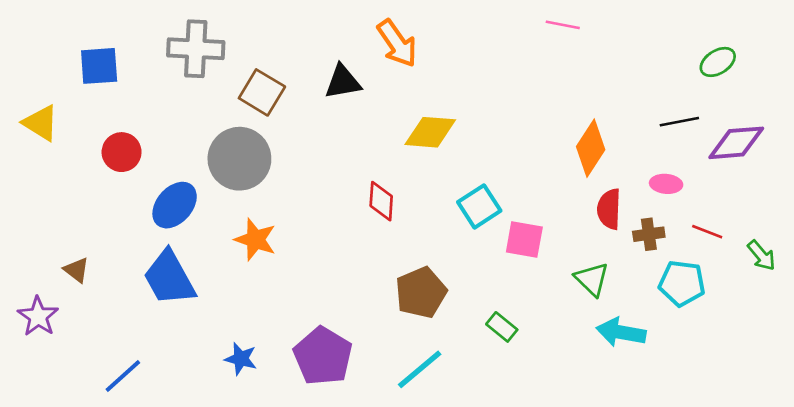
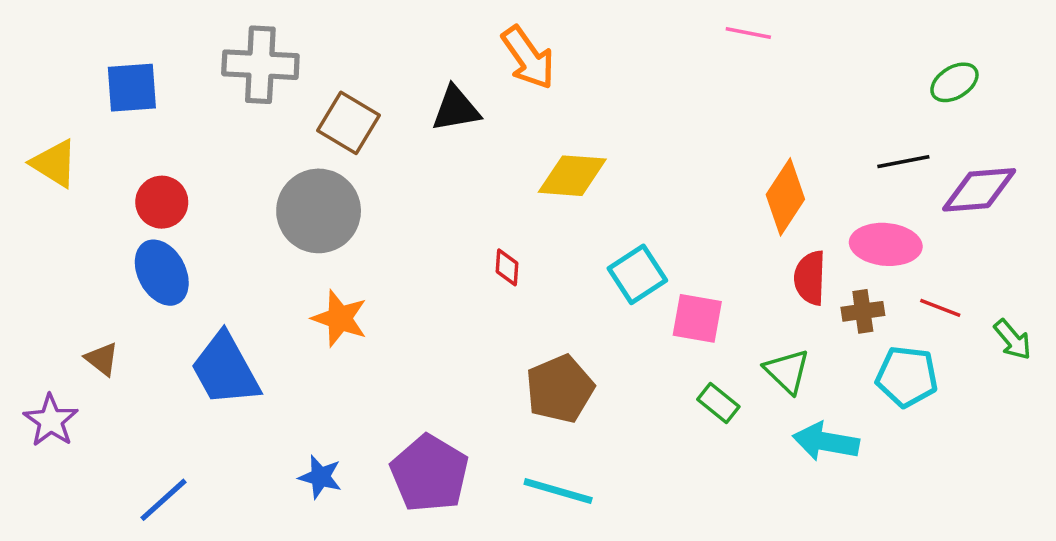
pink ellipse: (666, 184) -> (886, 244), size x1.6
red diamond: (381, 201) -> (507, 267), size x0.7
blue ellipse: (175, 205) -> (162, 273), moved, turned -69
green rectangle: (502, 327) -> (718, 403), moved
cyan line: (420, 369) -> (558, 491), turned 56

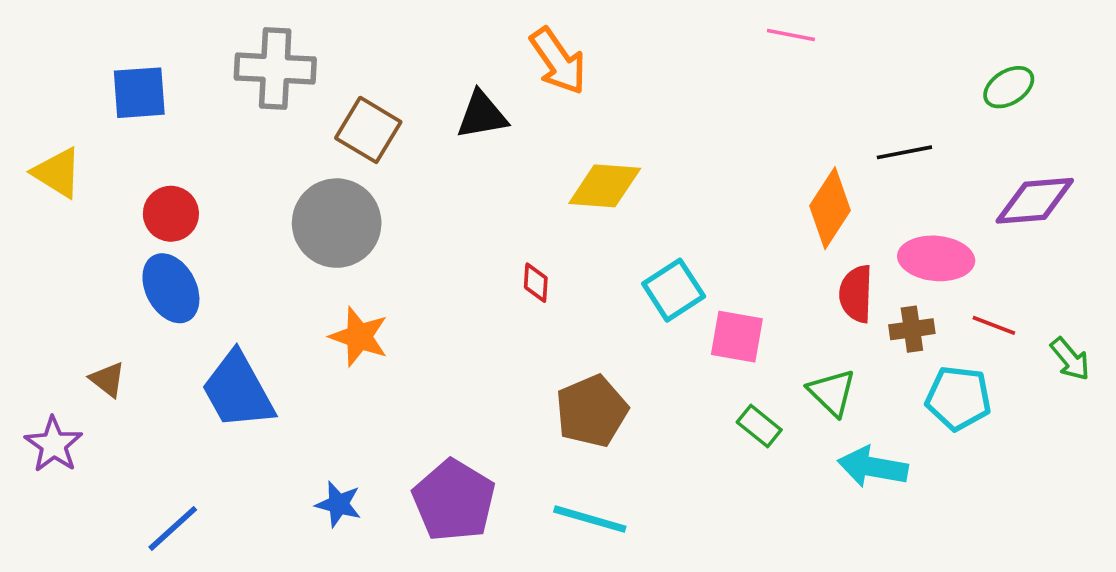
black line: (903, 162) -> (904, 152), moved

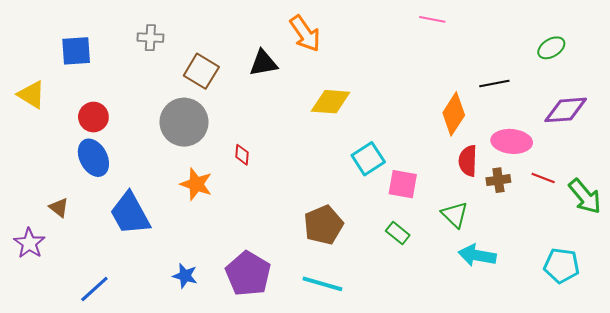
gray cross: (275, 69) -> (150, 38), size x0.6
red diamond: (536, 283) -> (242, 155), moved
green arrow: (1070, 359) -> (585, 196), size x1.5
cyan pentagon: (958, 398) -> (562, 266), moved
green rectangle: (759, 426) -> (398, 233), moved

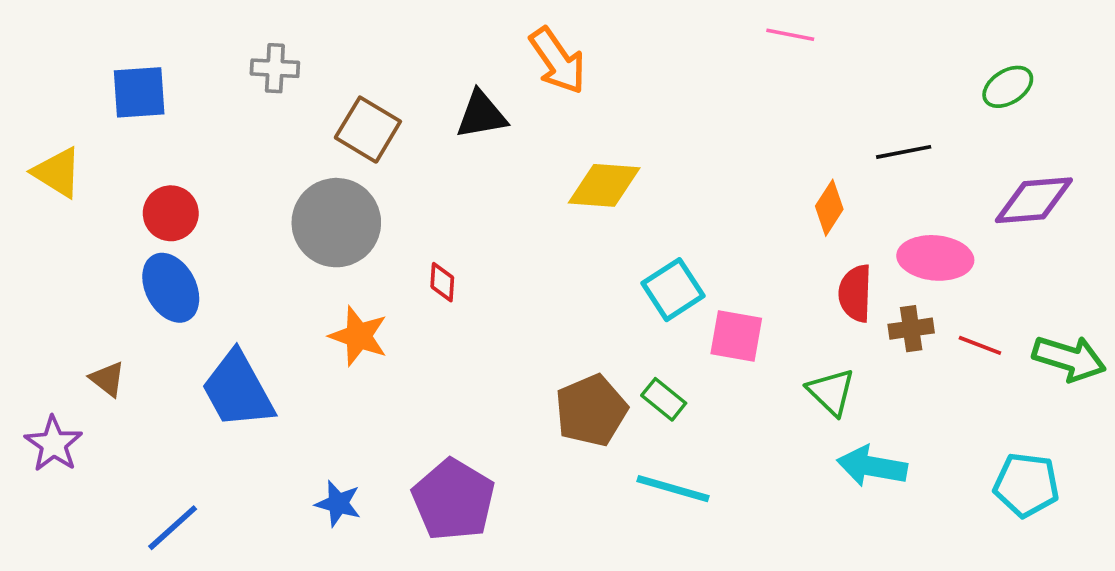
orange diamond: (454, 114) -> (829, 208), size x0.7
red line: (543, 178) -> (980, 345), moved
green arrow: (585, 196) -> (1069, 358), turned -33
green rectangle: (398, 233) -> (664, 399), moved
cyan line: (322, 284) -> (673, 489), moved

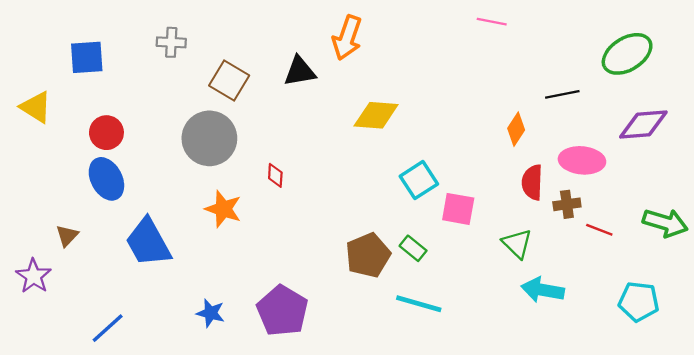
orange arrow: (558, 61) -> (347, 38), turned 54
green ellipse: (1008, 87) -> (627, 54), size x1.6
red line: (980, 345) -> (599, 230), moved
brown triangle: (107, 379) -> (67, 236), turned 35

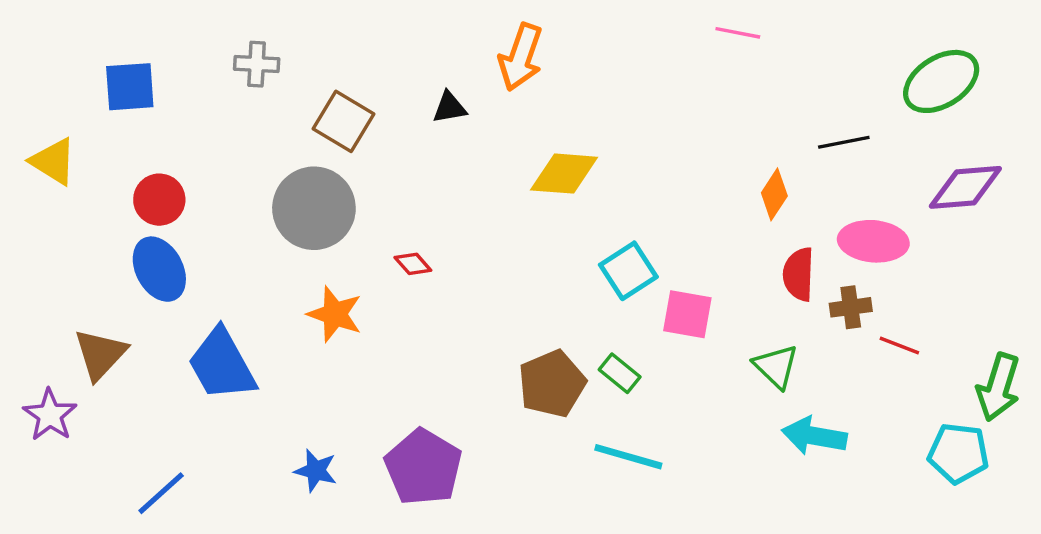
black triangle: (300, 71) -> (449, 108), size x0.7
red diamond: (275, 175) -> (413, 264), turned -45
green arrow: (665, 223) -> (998, 387), moved, turned 90
brown triangle: (67, 236) -> (100, 354), size x1.6

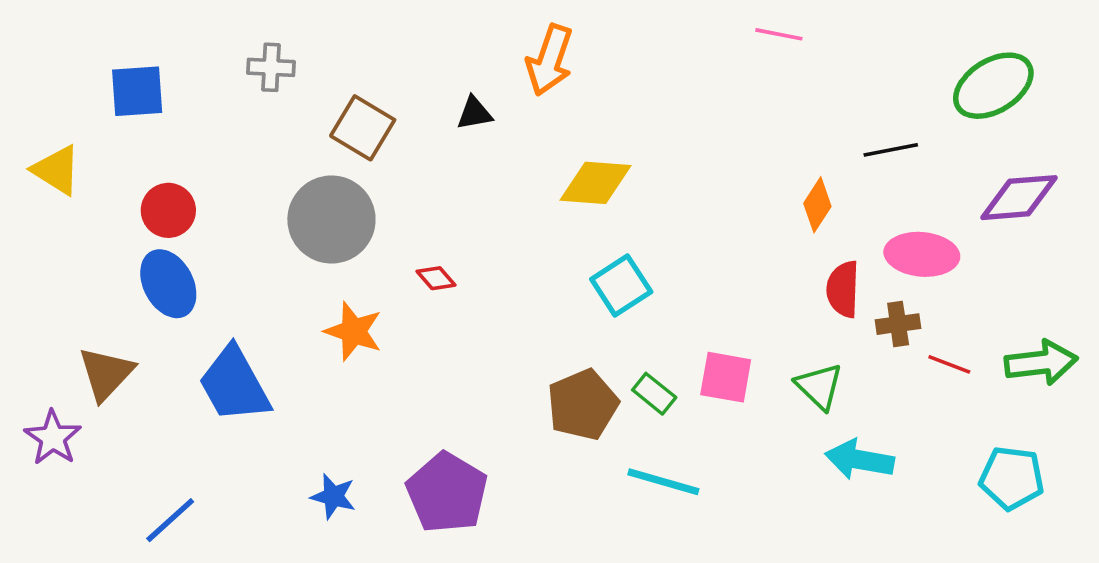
cyan square: (628, 271) -> (621, 286), moved
pink square: (687, 314) -> (726, 377), moved
green arrow: (998, 387) -> (1041, 363), moved, turned -114

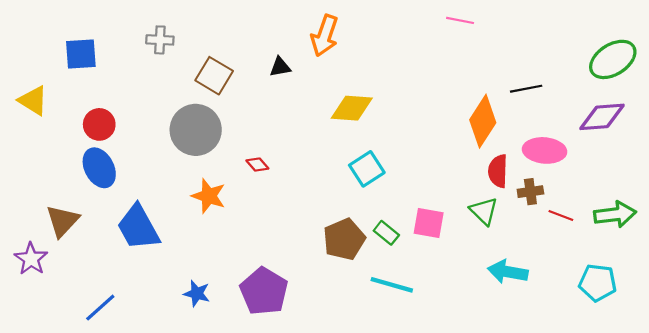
green ellipse: (993, 86) -> (613, 59), moved
orange diamond: (817, 205) -> (483, 121), size x1.6
green triangle: (819, 386) -> (484, 211), moved

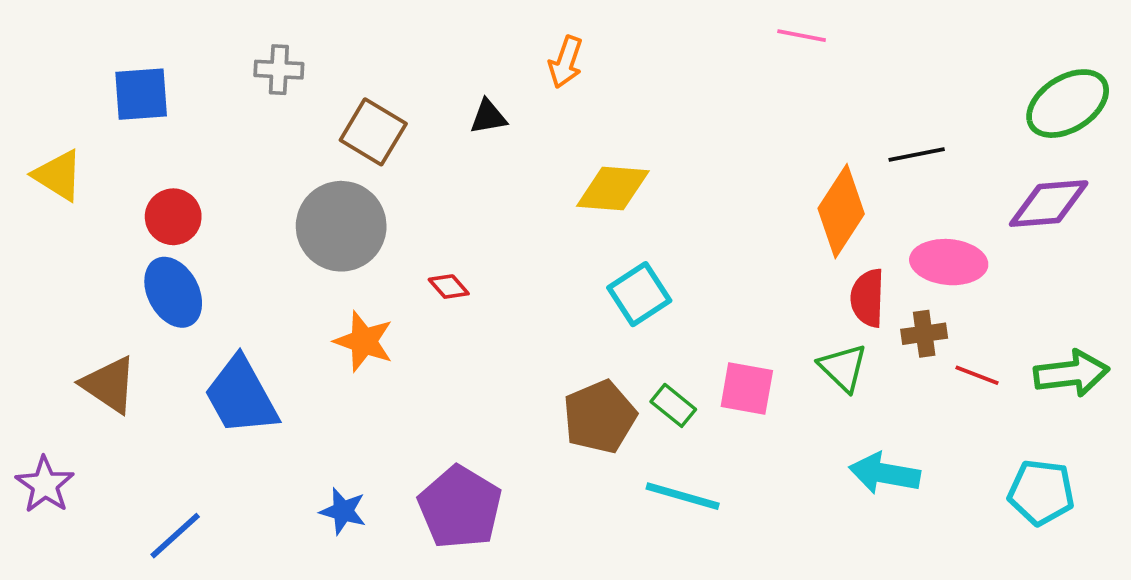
orange arrow: (325, 36) -> (566, 62), size x0.7
brown triangle: (62, 221) -> (109, 385), turned -39
purple star: (31, 259) -> (45, 485), moved

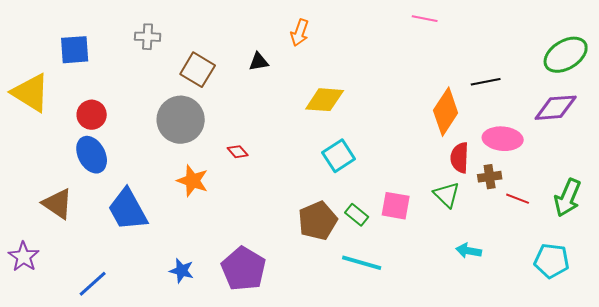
yellow triangle: (58, 175) -> (31, 93), size x1.4
green arrow: (1071, 373) -> (568, 198), turned 120
cyan arrow: (885, 473) -> (469, 251), size x0.7

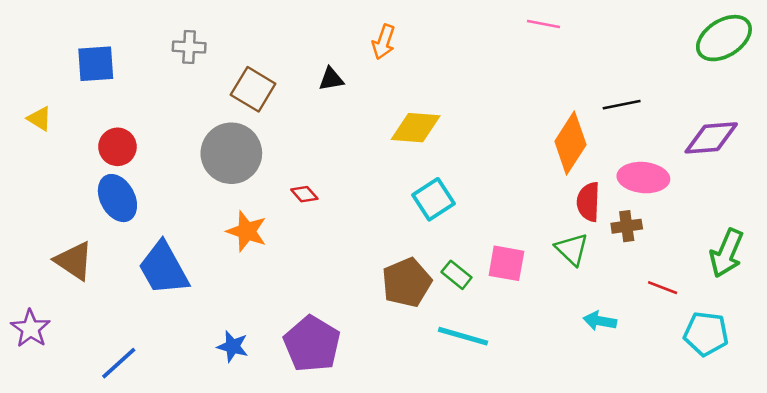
green ellipse: (566, 55) -> (724, 38), moved
yellow triangle: (31, 93) -> (39, 119), size x0.5
red line: (518, 199) -> (663, 288), moved

